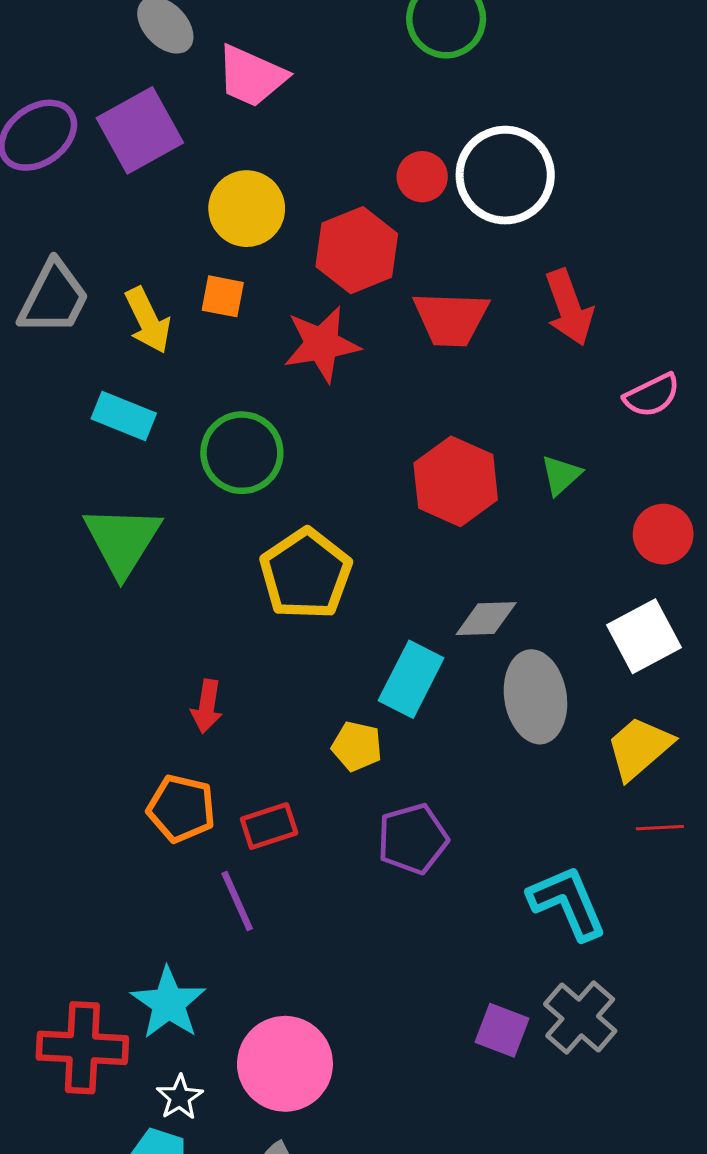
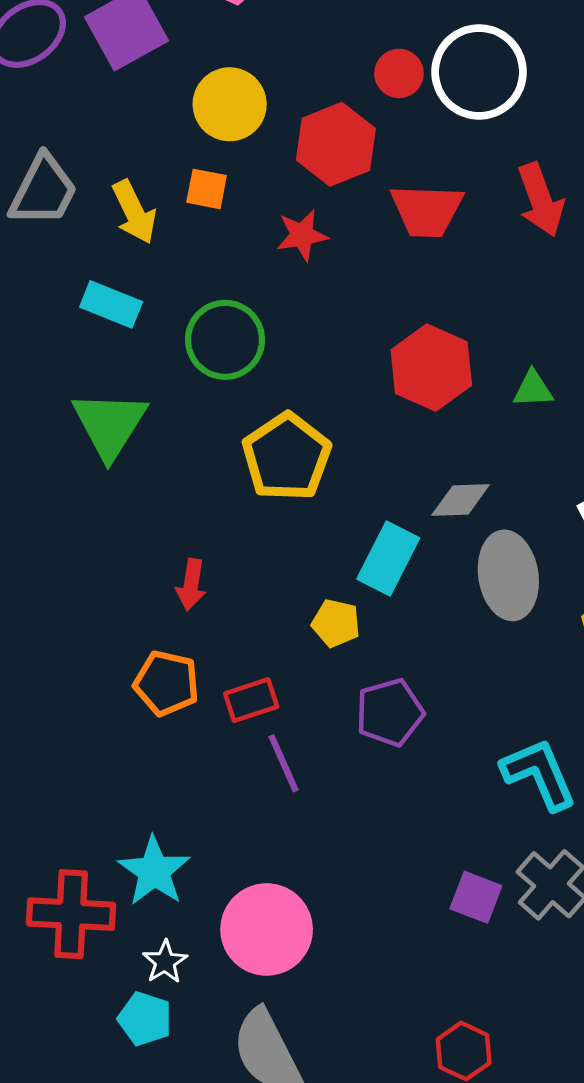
red star: (322, 344) -> (302, 235), size x0.7
green triangle: (561, 475) -> (533, 389), moved, turned 39
purple line: (237, 901) -> (284, 763), moved

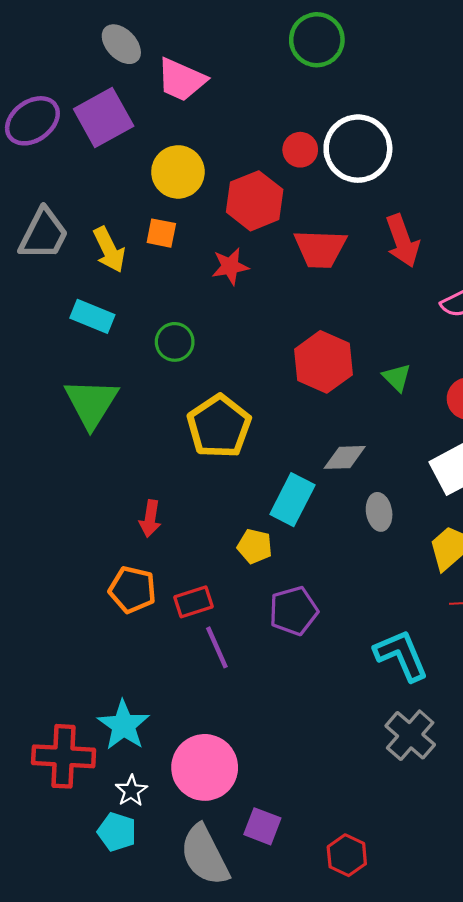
green circle: (225, 340) -> (175, 342), size x0.7
green triangle: (533, 389) -> (397, 377), turned 48
gray ellipse: (508, 575) -> (379, 512), size x0.6
purple square: (476, 897) -> (262, 826), moved

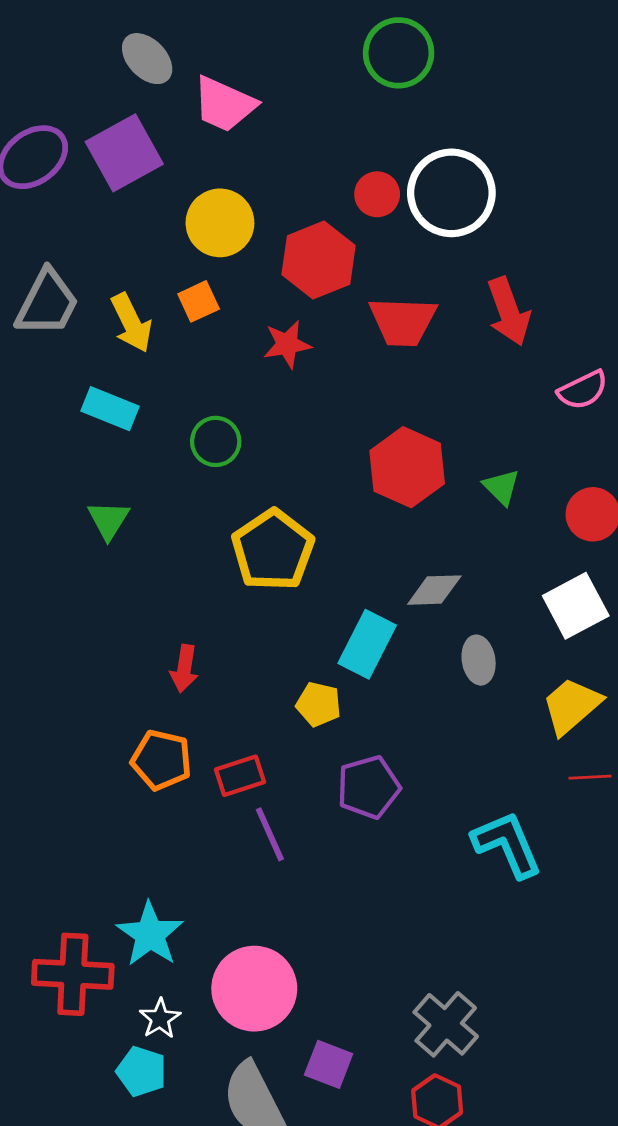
orange square: (161, 233) -> (199, 301), turned -36
green triangle: (91, 403) -> (109, 520), size x0.6
gray cross: (410, 735) -> (446, 1024), moved

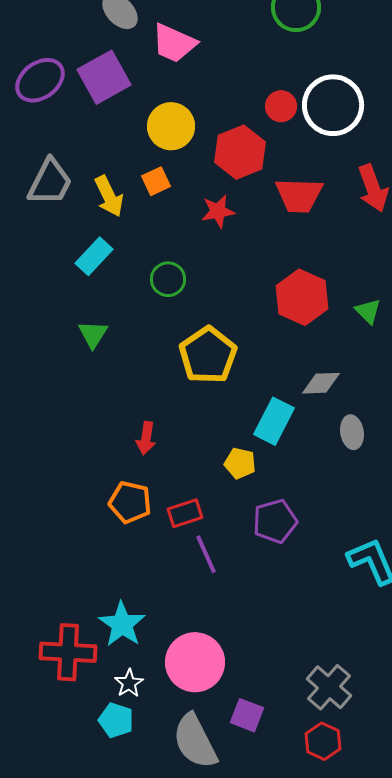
cyan rectangle: (110, 409) -> (94, 256), turned -69

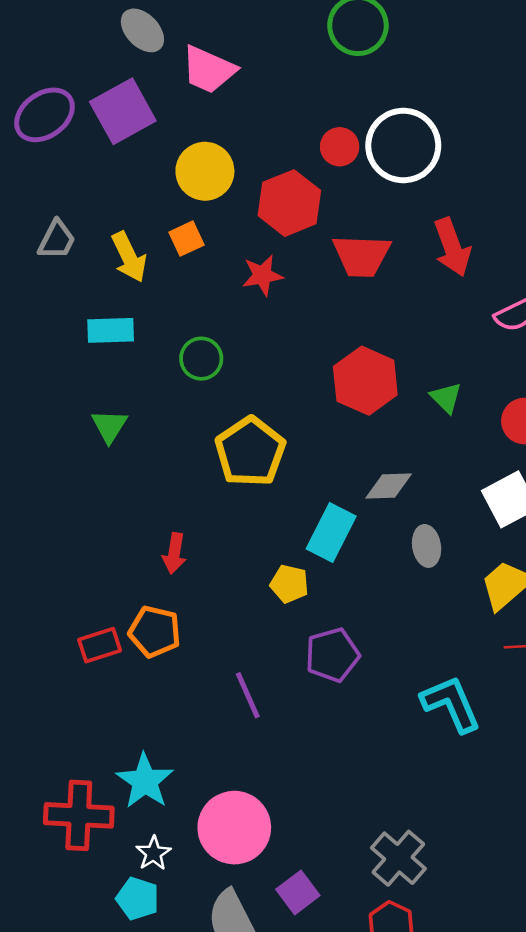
gray trapezoid: (50, 182) -> (57, 240), size x0.7
cyan rectangle: (94, 256) -> (111, 330), turned 45
red rectangle: (185, 513) -> (100, 645), moved
purple square: (247, 715) -> (298, 892), turned 32

